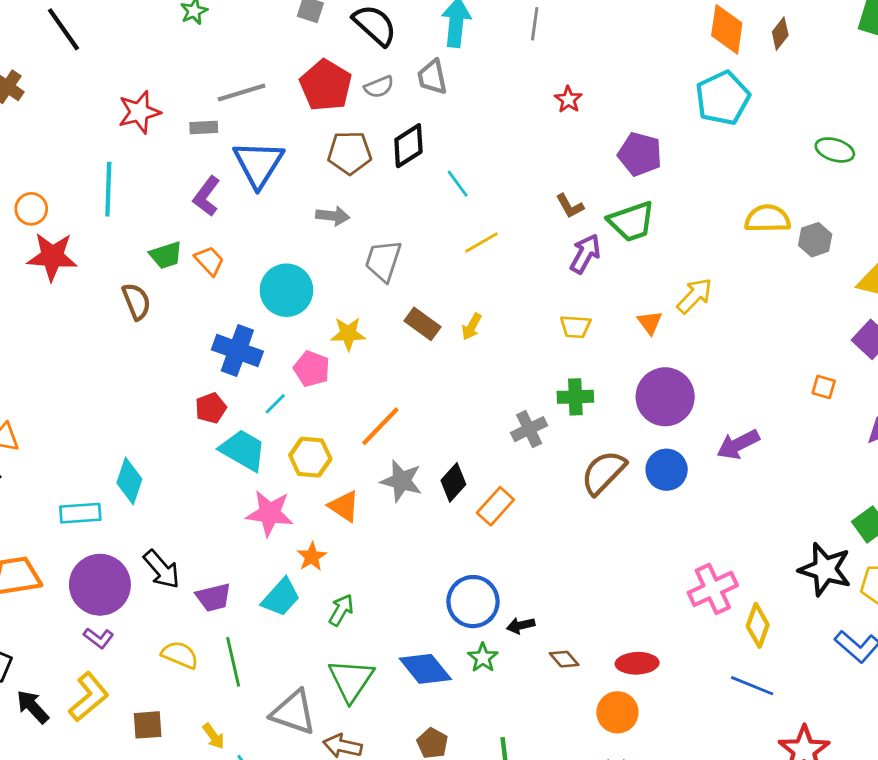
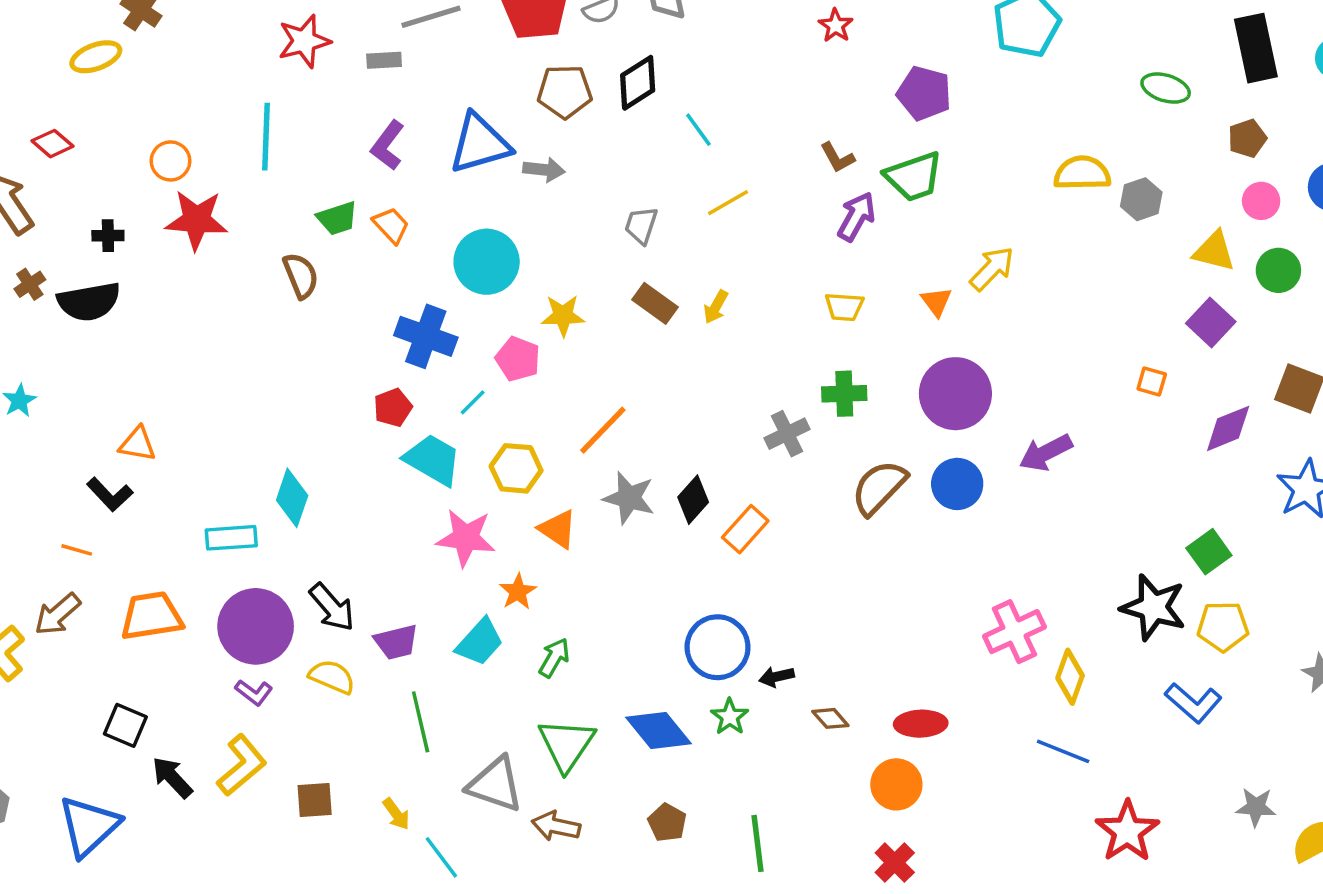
blue triangle: (258, 164) -> (480, 144), moved, turned 42
gray trapezoid: (383, 261) -> (641, 225), moved, size x0.7
yellow semicircle: (180, 655) -> (332, 677), moved

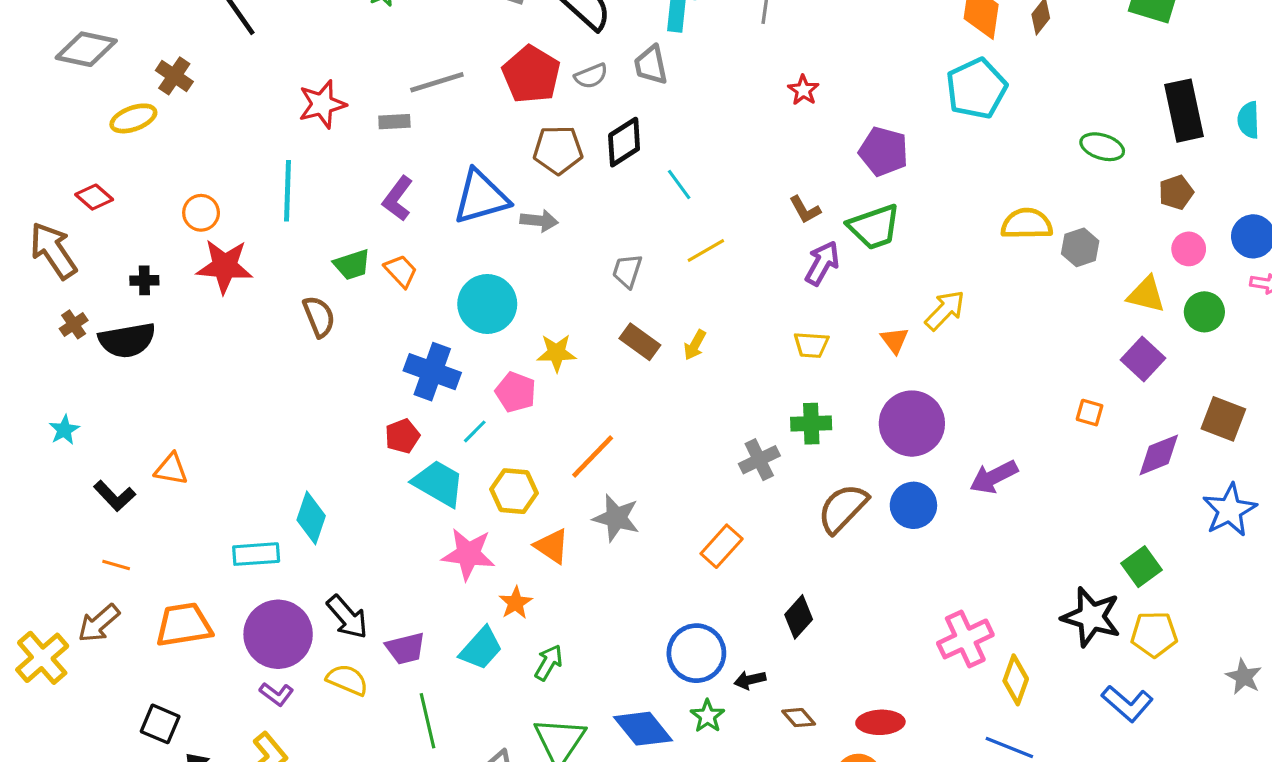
black L-shape: (110, 494) -> (115, 496), moved
black diamond: (693, 500) -> (799, 617), moved

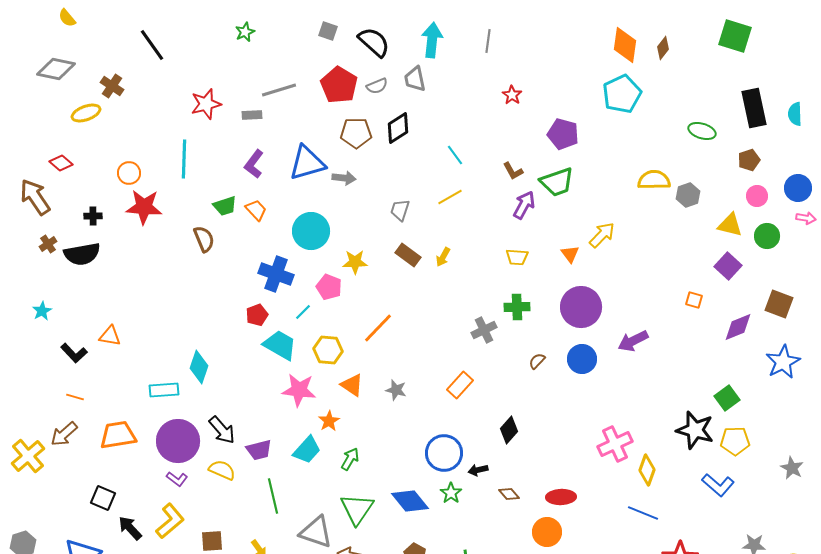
cyan line: (679, 184) -> (455, 155), moved
brown semicircle: (843, 508) -> (537, 361), size x0.5
gray star: (616, 518) -> (396, 390), moved, size x0.7

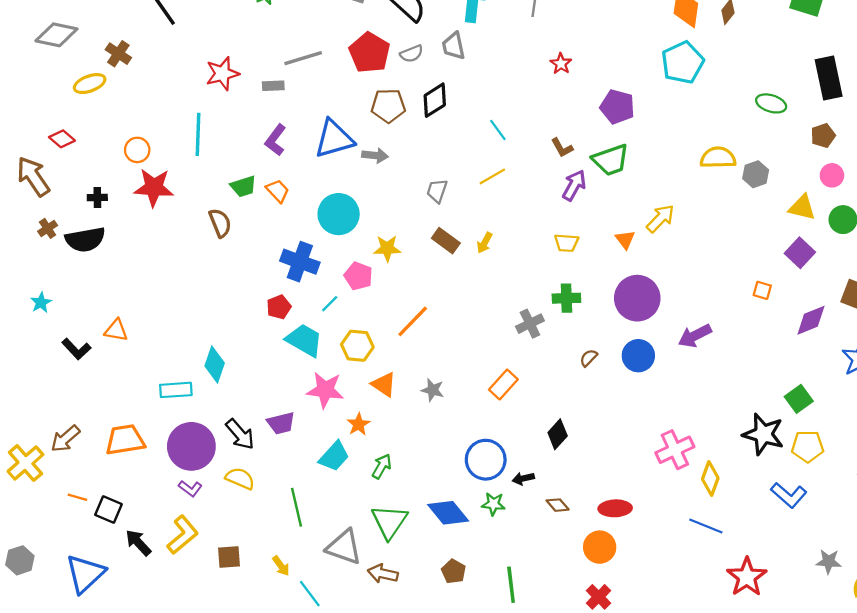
orange line: (75, 397) -> (77, 497), moved
purple trapezoid: (259, 450) -> (281, 423), moved
green star: (451, 493) -> (493, 504), turned -30

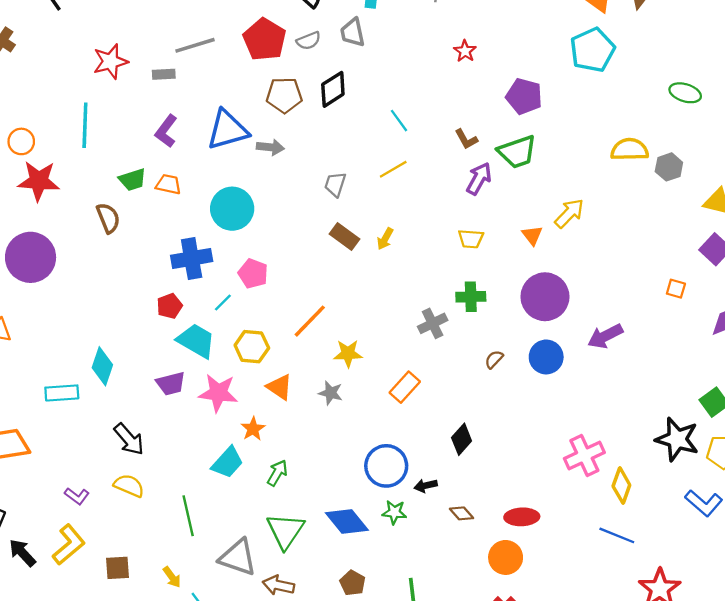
orange trapezoid: (278, 191) -> (168, 184), turned -35
yellow star: (387, 248) -> (348, 354), moved
blue cross: (300, 262) -> (192, 258), turned -30
purple trapezoid: (281, 423) -> (171, 384), moved
purple circle: (191, 446) -> (31, 257), moved

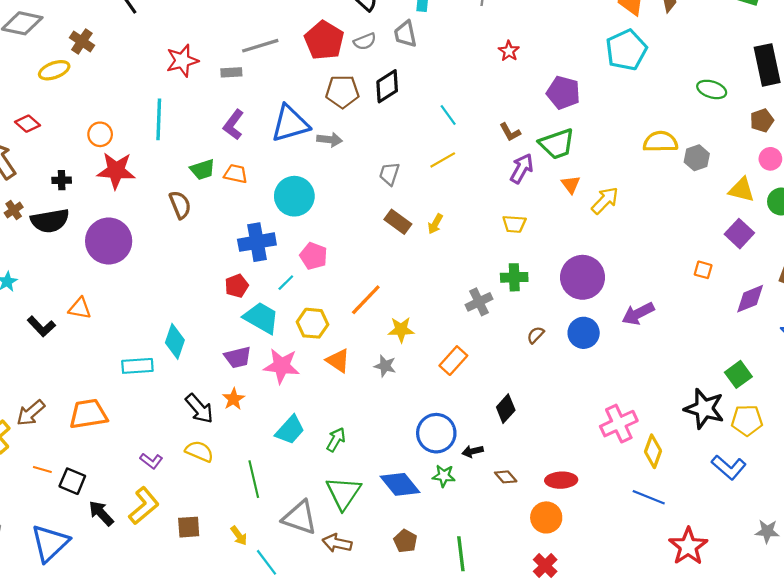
orange triangle: (532, 235) -> (571, 184), moved
orange star: (253, 429) -> (233, 399), moved

